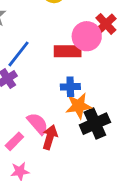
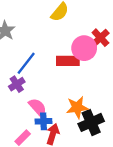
blue cross: (70, 87) -> (43, 121), moved
pink semicircle: (38, 124) -> (38, 107), moved

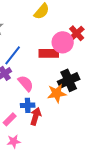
pink semicircle: (38, 107) -> (26, 83), moved
black cross: (91, 122) -> (69, 80), moved

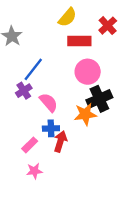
red cross: (77, 33) -> (108, 26), moved
pink circle: (63, 42) -> (88, 72), moved
red rectangle: (49, 53) -> (79, 41), moved

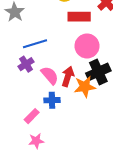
blue line: (33, 69) -> (35, 44), turned 35
red arrow: (60, 141) -> (68, 77), moved

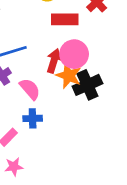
red arrow: (68, 77) -> (54, 61), moved
orange star: (85, 87) -> (69, 76), moved, turned 30

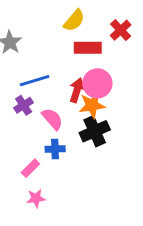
orange star: (69, 76) -> (92, 105), turned -30
black cross: (87, 85) -> (95, 131), moved

